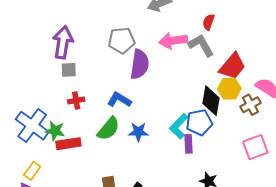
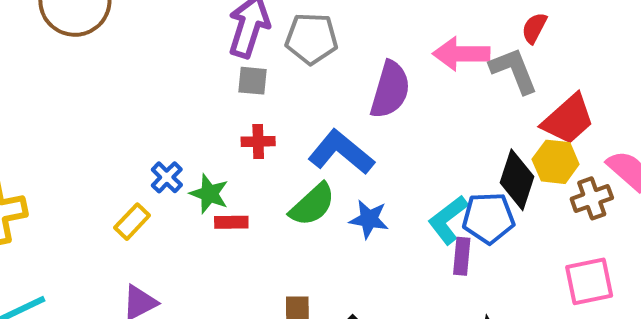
gray pentagon: (122, 40) -> (312, 39), moved
blue L-shape: (119, 100) -> (341, 152), size x1.4
blue cross: (32, 126) -> (167, 177), size x0.5
red rectangle: (68, 144) -> (231, 222), size x0.7
yellow rectangle: (32, 171) -> (132, 222), moved

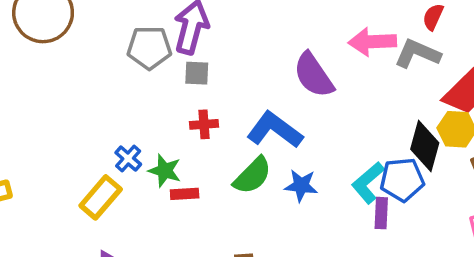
gray pentagon: (312, 39) -> (149, 48), moved
gray L-shape: (514, 70) -> (417, 54), turned -42
purple semicircle: (390, 90) -> (314, 75), turned 132
yellow rectangle: (132, 222) -> (101, 197), size x1.4

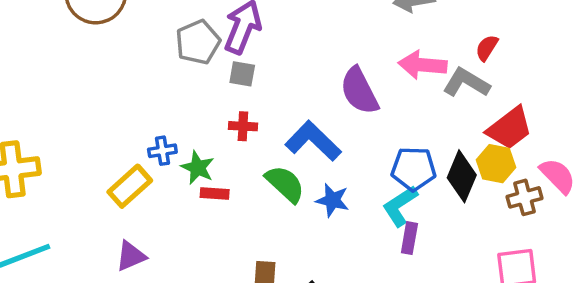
gray pentagon: (149, 48) -> (198, 42), turned -30
blue cross: (128, 158) -> (162, 151), turned 32
green semicircle: (253, 176) -> (285, 184), turned -99
blue pentagon: (402, 180) -> (414, 169), moved

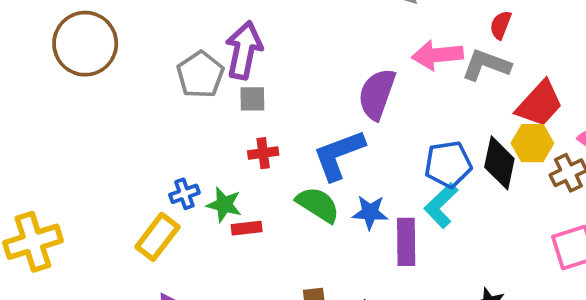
purple semicircle: (359, 91) -> (377, 94), turned 57
blue L-shape: (313, 141) -> (339, 155), turned -54
purple rectangle: (409, 238) -> (406, 242), moved, size x1.4

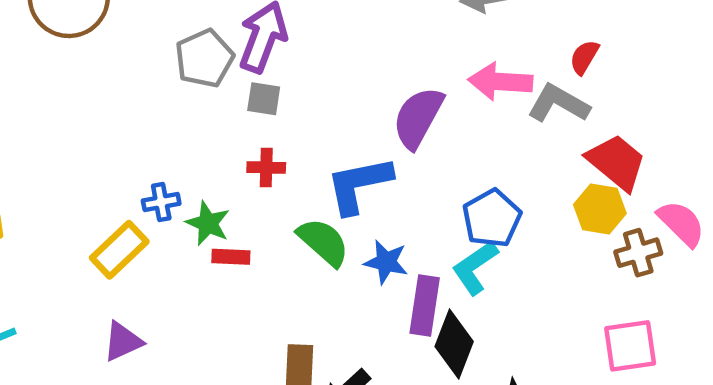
red trapezoid: (540, 104) -> (617, 162), turned -102
black diamond: (499, 163) -> (454, 344), moved
blue pentagon: (448, 164) -> (492, 218), turned -30

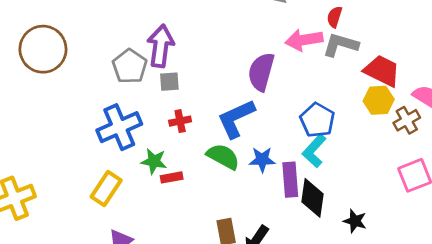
red semicircle: (584, 57) -> (334, 17), moved
blue cross: (161, 202) -> (119, 127), moved, size x2.0

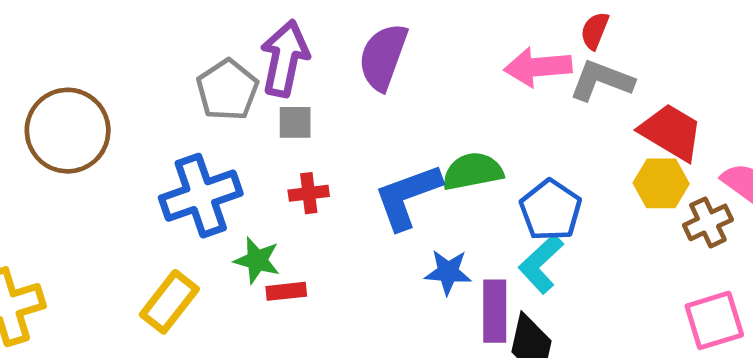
brown circle: (43, 49) -> (68, 131), moved
purple semicircle: (261, 72) -> (383, 57), moved
green semicircle: (223, 156) -> (473, 171), moved, turned -44

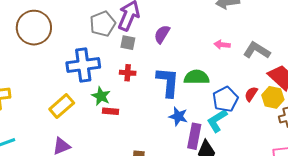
red semicircle: (595, 31) -> (251, 94), moved
purple semicircle: (383, 57) -> (162, 34), moved, size x0.7
pink arrow: (538, 67) -> (222, 45), moved, size x0.6
blue L-shape: (408, 196) -> (168, 82), turned 104

